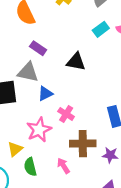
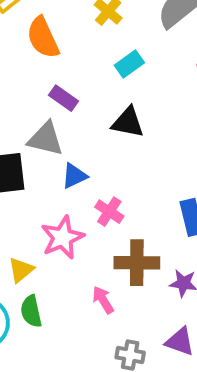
cyan rectangle: (101, 29) -> (129, 64), moved
green semicircle: (30, 167) -> (31, 311), moved

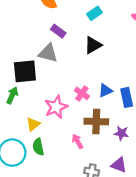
black triangle: (128, 122) -> (93, 45), turned -42
blue triangle: (74, 176) -> (105, 91), moved

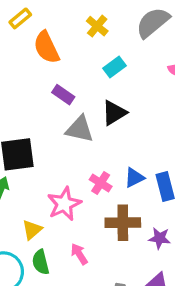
gray triangle: (48, 53) -> (80, 129), moved
pink arrow: (77, 141) -> (79, 254), moved

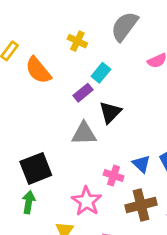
purple rectangle: (63, 95) -> (83, 93), moved, turned -60
blue triangle: (134, 178) -> (141, 164), turned -36

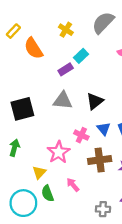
black triangle: (110, 112) -> (95, 101), moved
black square: (36, 168) -> (22, 109), moved

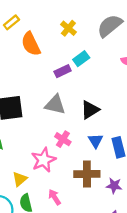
pink cross: (81, 135) -> (63, 139), moved

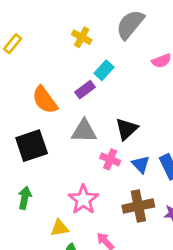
orange semicircle: (31, 44) -> (45, 100), moved
pink cross: (63, 139) -> (110, 159), moved
yellow triangle: (20, 179) -> (60, 228), turned 42

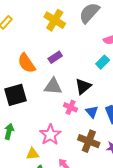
yellow cross: (82, 37) -> (55, 20), size x1.5
cyan rectangle: (104, 70) -> (103, 62), moved
brown cross: (138, 206) -> (89, 141), turned 30

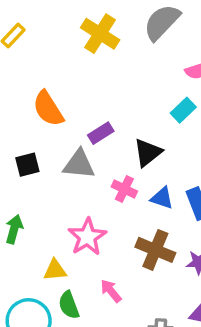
purple rectangle: (55, 57) -> (101, 133), moved
gray triangle: (53, 86) -> (79, 164), moved
black square: (16, 95) -> (27, 165), size x0.6
blue triangle: (92, 112) -> (162, 198), turned -32

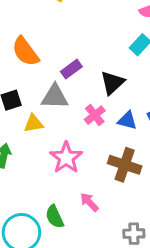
pink cross: (124, 189) -> (95, 115), turned 30
yellow triangle: (55, 270) -> (33, 123), moved

